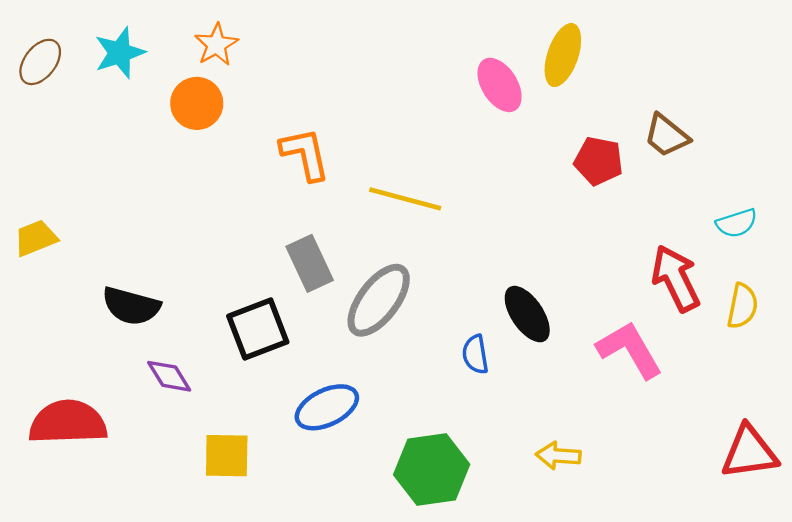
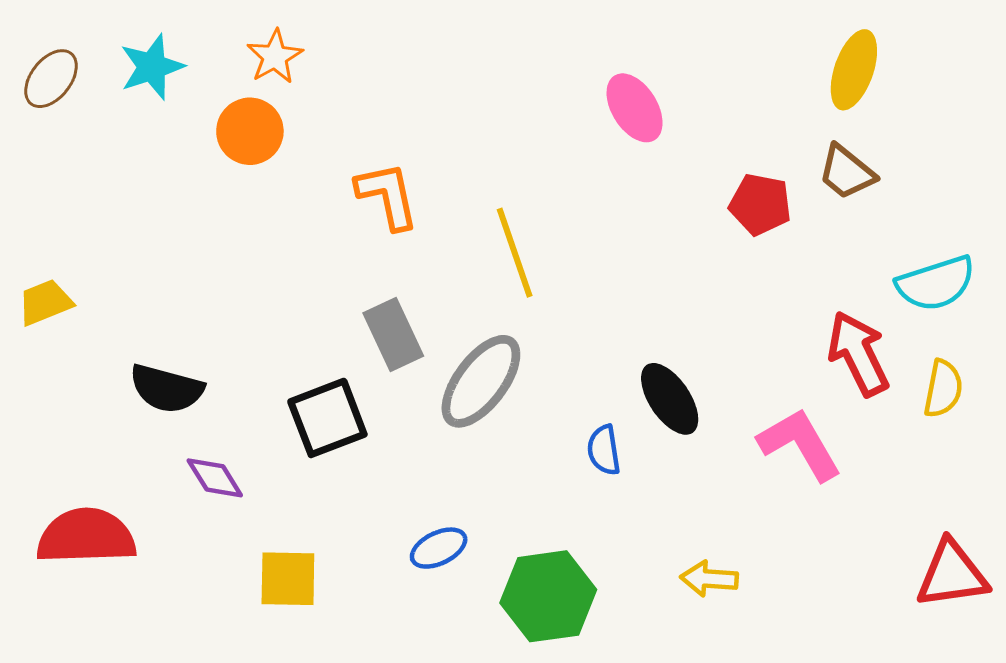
yellow ellipse: (563, 55) -> (854, 70), moved
yellow line: (405, 199) -> (515, 253), turned 56
cyan semicircle: (737, 223) -> (936, 283), size x1.5
blue ellipse: (327, 407) -> (439, 548), moved, size x0.7

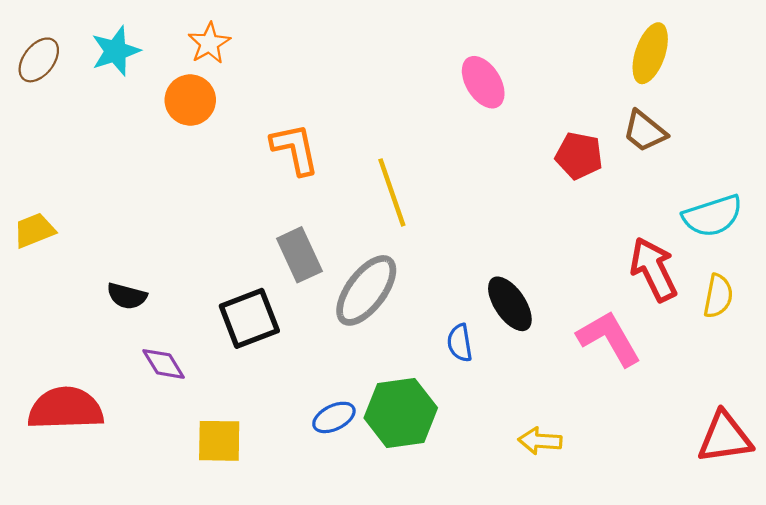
black semicircle: (167, 389) -> (127, 296), size x0.7
green hexagon: (548, 596) -> (401, 413), moved

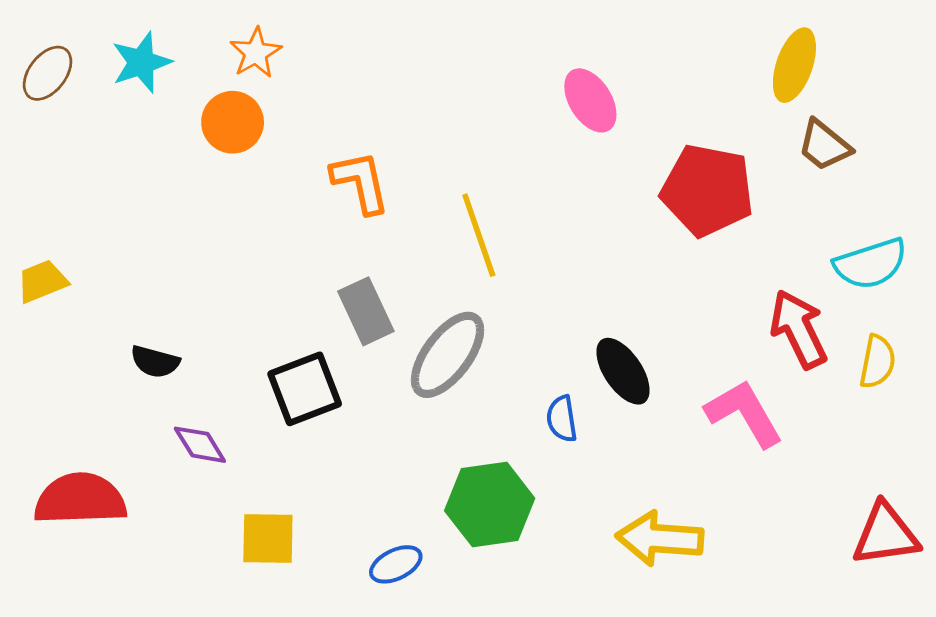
brown trapezoid: (645, 131) -> (824, 145), moved
red pentagon: (579, 156) -> (707, 190), size x1.6
blue ellipse: (334, 417) -> (396, 564), moved
yellow arrow: (540, 441) -> (660, 539), size x1.6

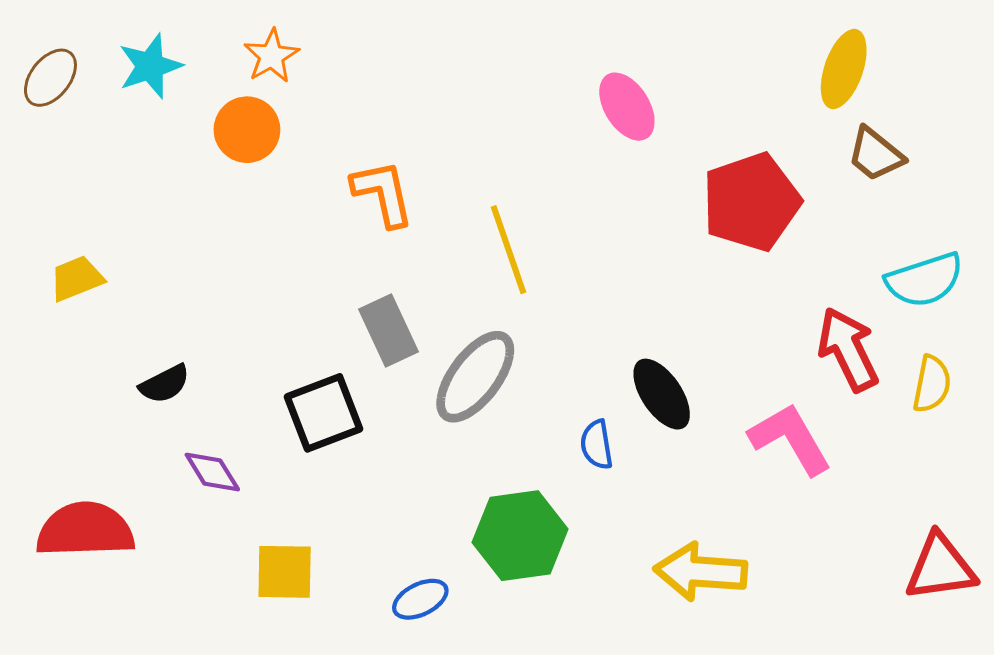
red pentagon: (707, 190) -> (751, 202), turned -30
yellow trapezoid: (42, 281) -> (76, 278), moved
black semicircle: (155, 362) -> (165, 384), turned -42

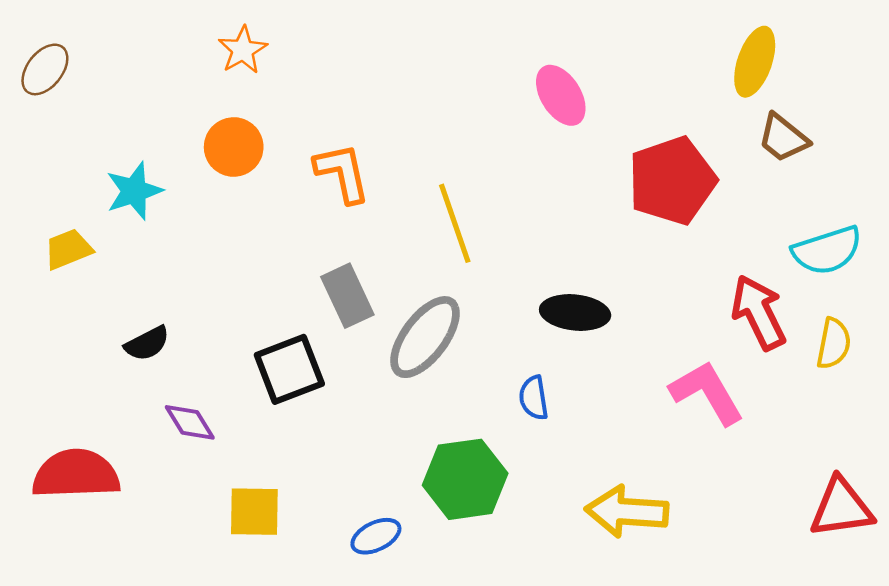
cyan star: (150, 66) -> (134, 191), moved
orange circle: (247, 130) -> (234, 147), moved
black ellipse: (662, 394) -> (575, 312), moved, turned -50

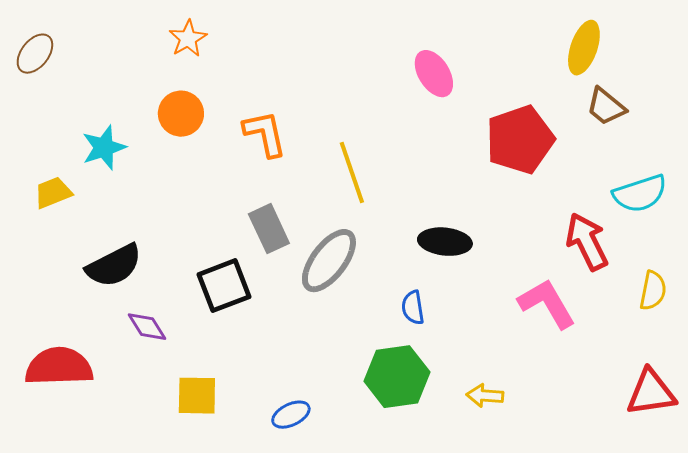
black semicircle: (147, 344) -> (114, 266), size x1.6
yellow semicircle: (834, 344) -> (653, 291), moved
green hexagon: (465, 479) -> (397, 377), moved
yellow arrow: (627, 512) -> (485, 396), size x0.6

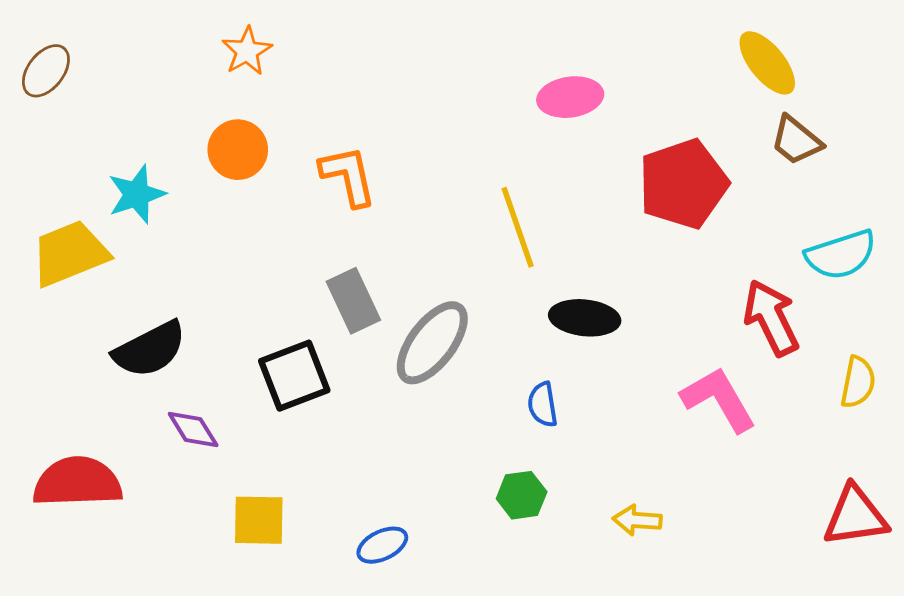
yellow ellipse: (584, 48) -> (767, 63), turned -58
pink ellipse: (434, 74) -> (570, 97), turned -66
yellow line: (352, 173) -> (518, 227), moved
yellow trapezoid: (53, 193) -> (70, 253), size x1.6
green hexagon: (397, 377) -> (522, 495), size x0.6

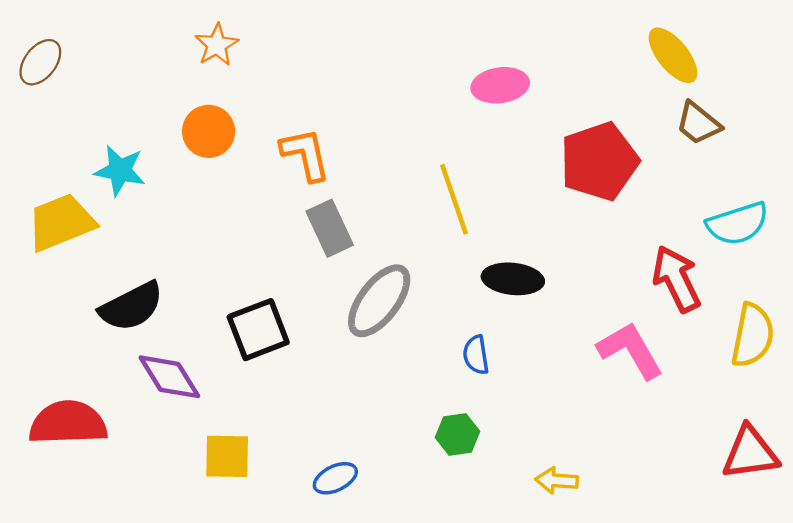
cyan star: (137, 194) -> (120, 171), turned 30
gray rectangle: (353, 301) -> (330, 228), moved
yellow semicircle: (858, 382) -> (753, 335), size x1.4
purple diamond: (193, 429) -> (169, 377), size x1.4
yellow arrow: (637, 520) -> (557, 481), moved

